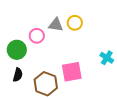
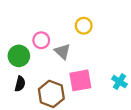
gray triangle: (56, 25) -> (62, 51), moved, turned 35
cyan cross: (107, 58) -> (119, 82), moved

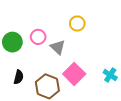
green circle: (19, 56) -> (12, 42), moved
pink square: (80, 80) -> (74, 74), turned -35

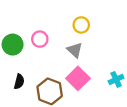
gray triangle: (58, 47) -> (75, 50), moved
cyan cross: (110, 75) -> (116, 79), turned 32

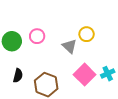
yellow circle: (81, 25) -> (87, 34), moved
pink square: (78, 78) -> (85, 75), moved

